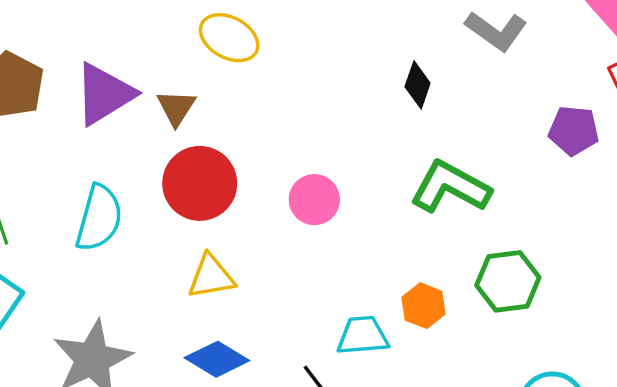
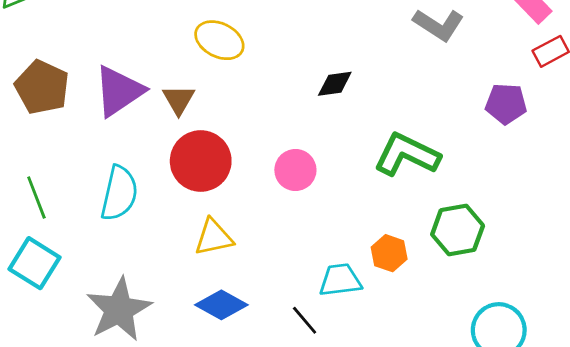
black diamond: (418, 85) -> (335, 84), moved, turned 66

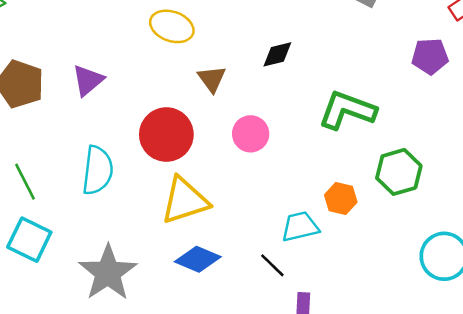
purple triangle: (119, 91) -> (88, 80), size x0.7
brown triangle: (179, 100) -> (212, 79), moved
yellow triangle: (214, 237) -> (185, 200), size x1.4

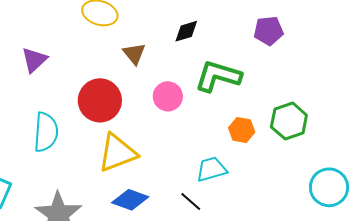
purple pentagon: (430, 56) -> (269, 31), moved
green L-shape: (347, 110) -> (218, 76), moved
orange hexagon: (341, 199) -> (242, 130), moved

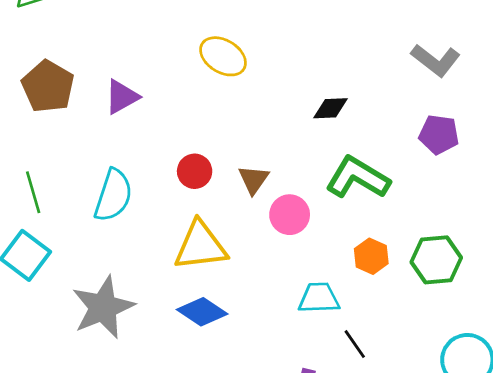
brown triangle: (134, 54) -> (254, 180), moved
pink circle: (168, 96) -> (290, 215), moved
red circle: (100, 100) -> (195, 171), size x0.6
black line: (191, 202) -> (355, 344), moved

